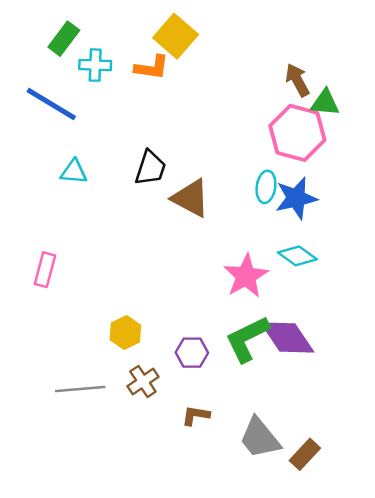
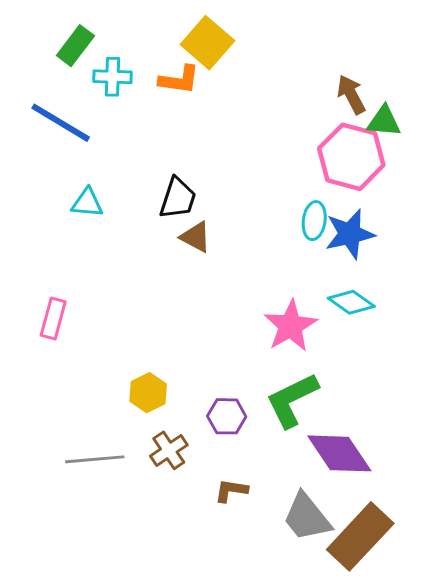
brown triangle: (191, 198) -> (196, 237), moved, size x0.7
purple diamond: (287, 338) -> (339, 453), moved
brown rectangle: (305, 454) -> (360, 536), size x1.8

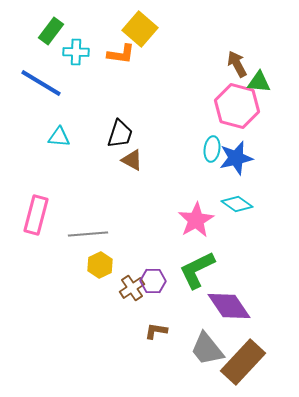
pink rectangle: (53, 318) -> (36, 215), size x1.4
brown cross: (169, 450) -> (132, 288), moved
gray line: (95, 459) -> (88, 234), moved

